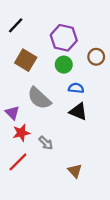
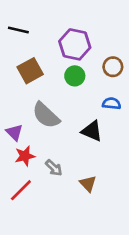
black line: (16, 25) -> (18, 30), turned 60
brown square: (26, 60) -> (30, 71), turned 30
blue semicircle: (76, 88) -> (112, 104), moved
brown triangle: (75, 171) -> (88, 184), moved

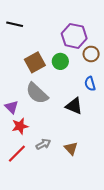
purple hexagon: (75, 44) -> (74, 36), moved
brown square: (30, 71) -> (35, 62), moved
blue semicircle: (112, 104) -> (90, 84), turned -112
gray arrow: (54, 168) -> (43, 144), moved, turned -72

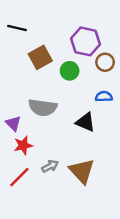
brown square: (35, 62) -> (40, 57), moved
blue semicircle: (90, 84) -> (104, 96), turned 104
gray semicircle: (37, 93) -> (43, 107), turned -35
brown triangle: (71, 148) -> (82, 171), size x1.6

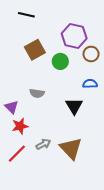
black line: (17, 28) -> (26, 15), moved
gray semicircle: (43, 107) -> (37, 93), size x0.6
black triangle: (85, 122) -> (74, 106), turned 36

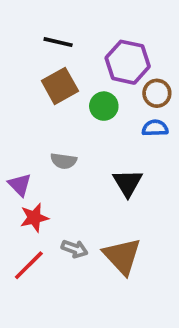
black line: (26, 15) -> (58, 42), moved
blue semicircle: (90, 84) -> (155, 128), moved
gray arrow: (43, 144) -> (75, 249), turned 48

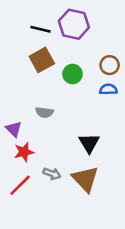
purple hexagon: (128, 62) -> (74, 24), moved
black triangle: (128, 183) -> (89, 143), moved

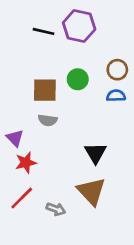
brown square: (42, 60) -> (45, 90), moved, turned 30
gray arrow: (52, 174) -> (56, 209), moved

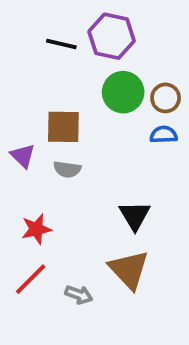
green circle: (78, 79) -> (123, 92), moved, size x1.4
purple triangle: (15, 138) -> (23, 156), moved

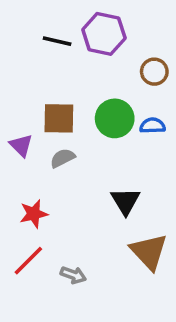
green circle: (123, 92) -> (115, 118), moved
brown circle: (166, 98) -> (154, 72), moved
gray semicircle: (67, 169) -> (62, 158), turned 145
brown triangle: (129, 270) -> (149, 252), moved

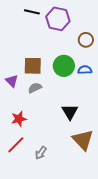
black line: (57, 41) -> (32, 12), moved
gray arrow: (73, 275) -> (41, 153), turned 104

